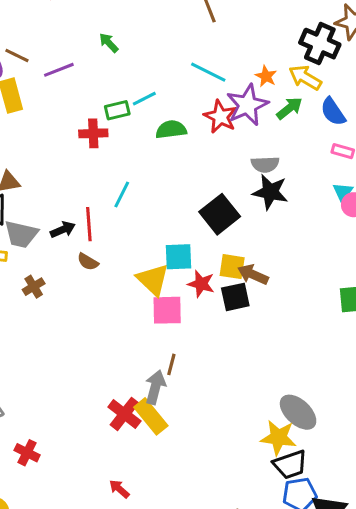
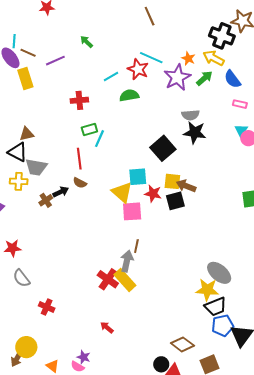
green rectangle: (117, 110) -> (89, 130), moved
red star: (220, 117) -> (138, 69), moved
black arrow: (63, 230) -> (61, 192), moved

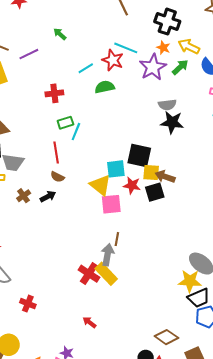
black cross: (222, 36) -> (167, 22), moved
black square: (163, 148) -> (139, 155), moved, turned -35
black arrow: (61, 192) -> (48, 196), moved

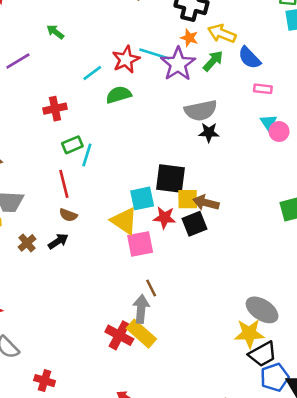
cyan line: (126, 48) -> (154, 54), moved
red star: (113, 60) -> (126, 60), turned 30
gray semicircle: (167, 105) -> (201, 110), size x1.4
black star: (172, 122) -> (209, 132), size x0.7
brown line: (117, 239) -> (151, 288), turned -32

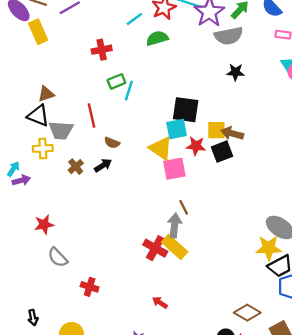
gray semicircle: (201, 110) -> (229, 36), moved
black square: (170, 179) -> (186, 110), moved
red line: (64, 184) -> (92, 116), moved

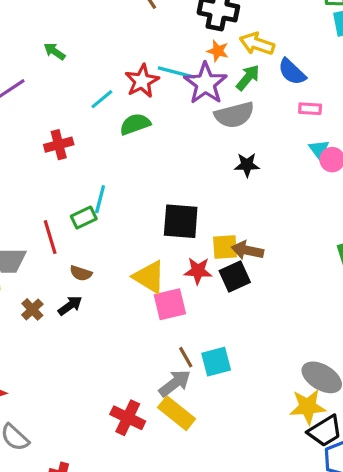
green rectangle: (116, 81) -> (84, 218), moved
cyan square: (177, 129) -> (216, 362), moved
gray arrow: (175, 225) -> (175, 383), turned 50
red cross: (155, 248) -> (128, 418), moved

